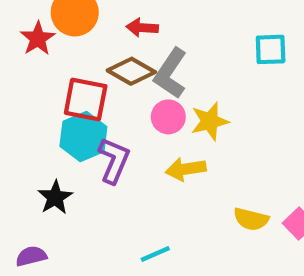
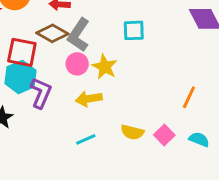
cyan square: (271, 49) -> (134, 30), moved
yellow star: (210, 121) -> (105, 67), turned -30
cyan line: (155, 254) -> (86, 139), moved

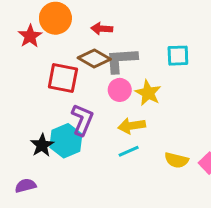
gray L-shape: (79, 35) -> (121, 60), turned 52
cyan hexagon: (20, 77) -> (66, 141), moved
cyan line: (86, 139) -> (129, 151), moved

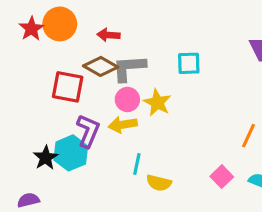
red star: (30, 36) -> (31, 29), moved
yellow arrow: (132, 126) -> (123, 125), moved
cyan line: (129, 151) -> (137, 164), turned -54
yellow semicircle: (176, 160) -> (159, 183), moved

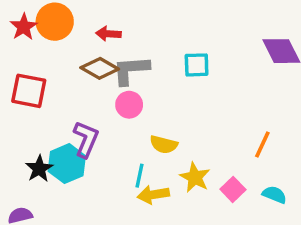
red square: (68, 87) -> (29, 91), moved
yellow star: (157, 103) -> (195, 177), moved
yellow arrow: (123, 125) -> (153, 195), moved
yellow semicircle: (159, 183) -> (164, 144), moved

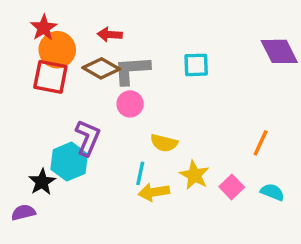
orange circle: (55, 22) -> (57, 50), moved
red star: (24, 27) -> (44, 28), moved
red square: (29, 91) -> (50, 77), moved
black star: (39, 169) -> (42, 182), moved

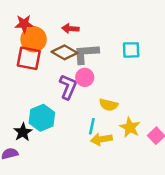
red star: (44, 28) -> (24, 24), turned 30
purple L-shape: (88, 138) -> (68, 87), moved

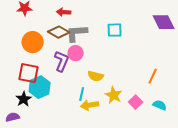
orange circle: (34, 39) -> (33, 42), moved
red square: (29, 58) -> (29, 73), moved

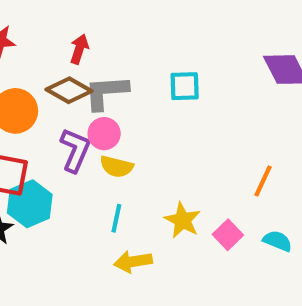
red arrow: (64, 12) -> (79, 49), turned 104
yellow semicircle: (96, 76) -> (116, 167), moved
yellow arrow: (90, 105) -> (133, 262), moved

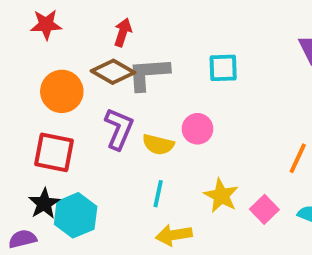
pink circle: (104, 134) -> (198, 129), moved
cyan hexagon: (30, 204) -> (76, 215), moved

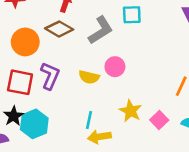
cyan square: (223, 68) -> (132, 15), moved
gray L-shape: (148, 74) -> (101, 30), moved, turned 152
purple L-shape: (119, 129) -> (50, 76), moved
cyan line: (158, 194) -> (89, 120), moved

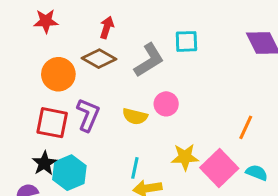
yellow star: (131, 111) -> (185, 157), turned -30
pink square: (159, 120) -> (219, 168), size x1.6

